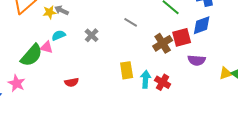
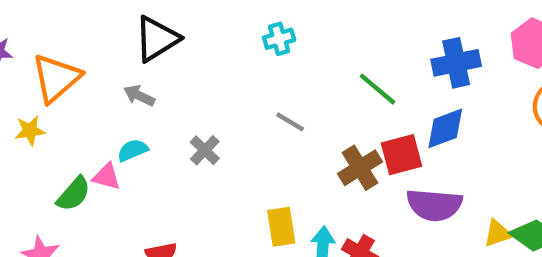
yellow star: (50, 12) -> (30, 131), moved
green semicircle: (32, 55) -> (74, 194), size x0.7
purple semicircle: (197, 60) -> (434, 205), size x1.4

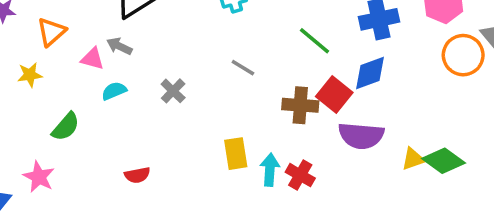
orange triangle: (56, 78) -> (51, 32), size x0.7
red square: (401, 155) -> (334, 94), turned -36
brown cross: (360, 168) -> (300, 105), turned 36
pink triangle: (106, 176) -> (93, 59), moved

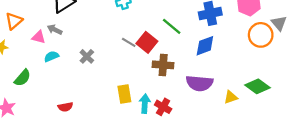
red square: (334, 94) -> (147, 42), moved
green diamond: (443, 161) -> (257, 86), moved

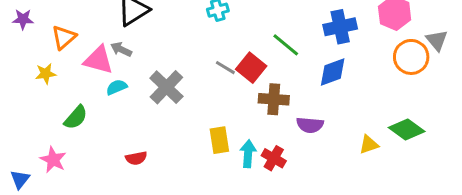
pink triangle: (39, 37) -> (98, 60), size x1.5
gray cross: (87, 56) -> (166, 87), size x1.6
purple semicircle: (200, 83) -> (310, 125), moved, size x0.7

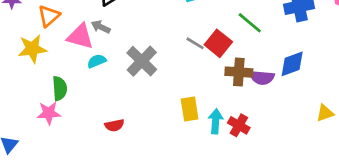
blue diamond: (333, 72) -> (292, 64), moved
yellow star: (46, 74) -> (32, 49), size x1.5
green semicircle: (76, 117) -> (60, 88), turned -45
purple semicircle: (310, 125) -> (262, 77), moved
pink star: (53, 160) -> (49, 113), moved, turned -30

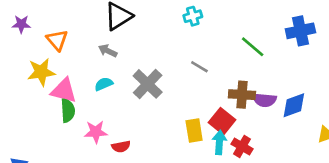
orange triangle: (49, 16) -> (57, 40), turned -30
pink triangle: (80, 36) -> (64, 91), moved
red square: (218, 43) -> (222, 121), moved
blue diamond: (292, 64) -> (294, 105), moved
pink star: (49, 113) -> (96, 132), moved

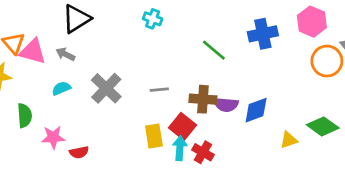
cyan cross: (193, 16) -> (153, 19), turned 36
gray line: (199, 67) -> (159, 90), moved, turned -36
pink triangle: (64, 91) -> (33, 52), moved

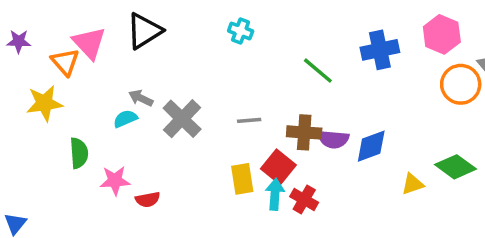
pink triangle: (33, 52) -> (89, 43), moved, turned 32
gray arrow: (65, 54) -> (141, 98), moved

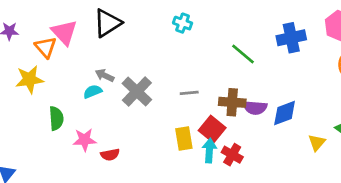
yellow triangle: (413, 184) -> (317, 143), turned -30

